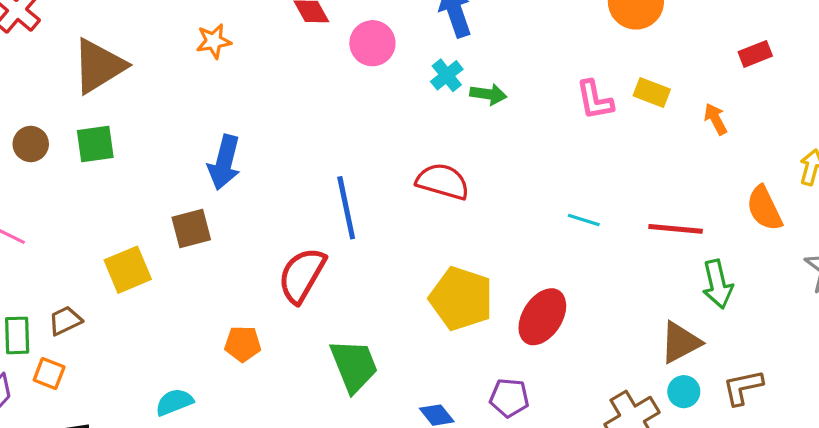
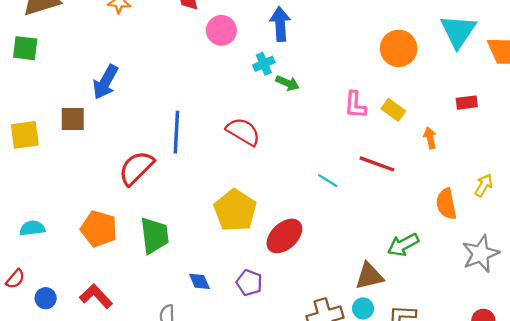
red line: (676, 229) -> (377, 164), moved
green arrow: (718, 284) -> (403, 245), turned 60
orange pentagon: (243, 344) -> (99, 229), moved, size x1.5

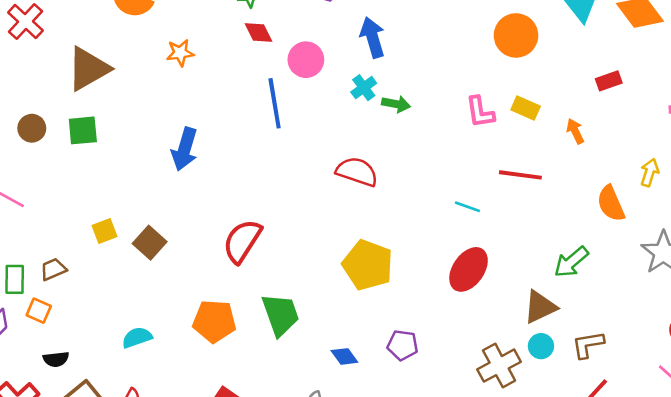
brown square: (73, 119) -> (150, 243), moved, turned -36
blue line: (176, 132) -> (275, 103), moved
yellow square: (25, 135) -> (105, 231), size x0.7
red ellipse: (284, 236) -> (469, 269), moved

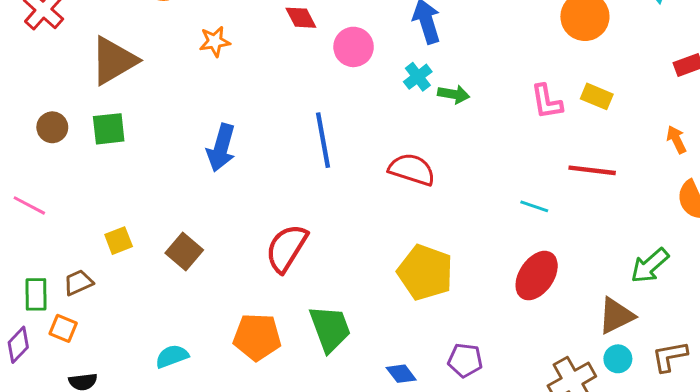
blue line: (275, 103) -> (323, 140), moved
orange arrow: (575, 131) -> (676, 139), moved
yellow square: (105, 231) -> (119, 241), moved

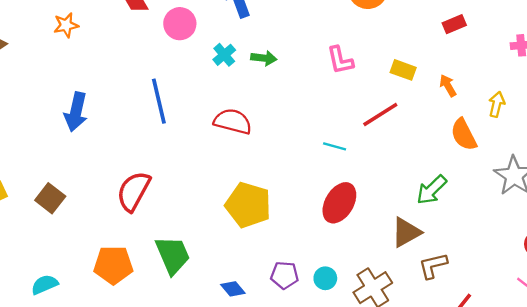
cyan cross: (418, 77) -> (224, 55), moved
yellow rectangle: (597, 96) -> (403, 70), moved
red line: (592, 170) -> (380, 114), turned -36
brown L-shape: (670, 356) -> (433, 266), moved
cyan circle: (618, 359) -> (325, 278), moved

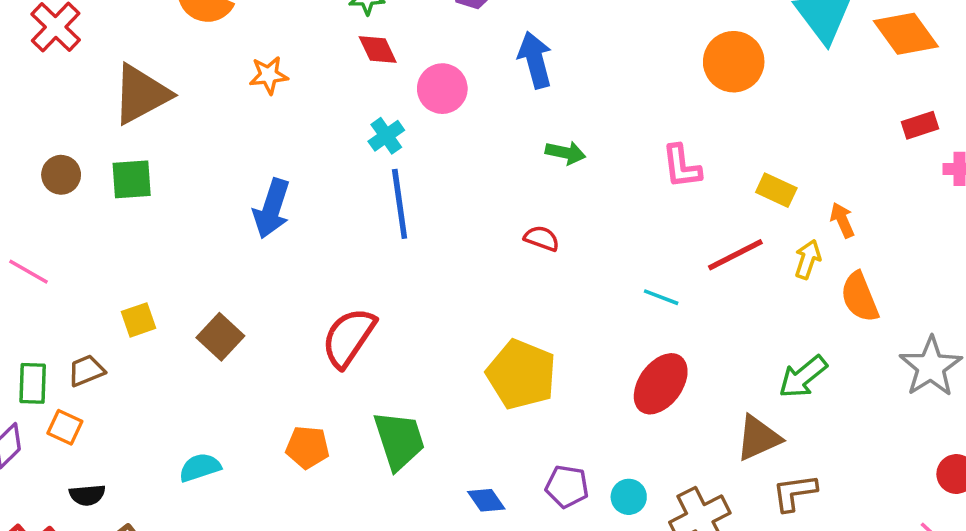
red rectangle: (454, 24) -> (920, 125), moved
cyan cross: (224, 55) -> (386, 136), moved
yellow arrow: (497, 104) -> (808, 259), moved
red semicircle: (233, 121) -> (542, 238), moved, size x0.6
orange pentagon: (113, 265) -> (307, 447), size x0.7

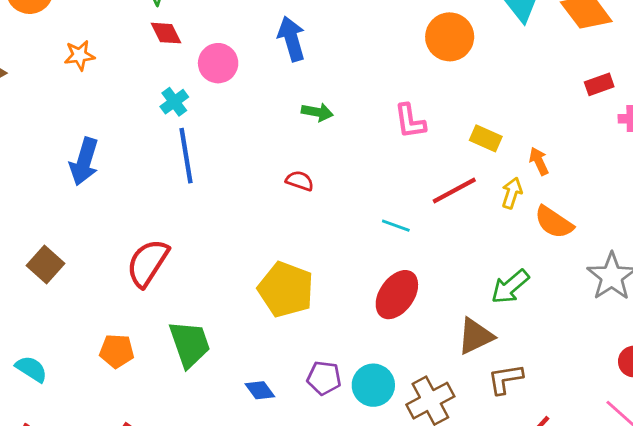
orange semicircle: (860, 297) -> (554, 222), turned -33
cyan semicircle: (200, 467) -> (31, 369), turned 52
cyan circle: (629, 497) -> (373, 385), size x1.5

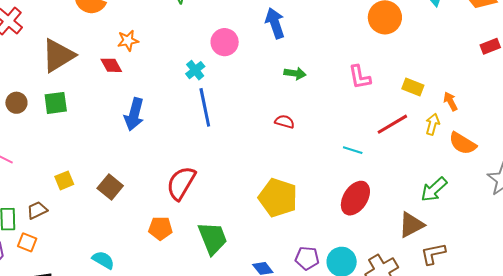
red diamond: (166, 33) -> (111, 65), moved
orange pentagon: (117, 351) -> (160, 228), moved

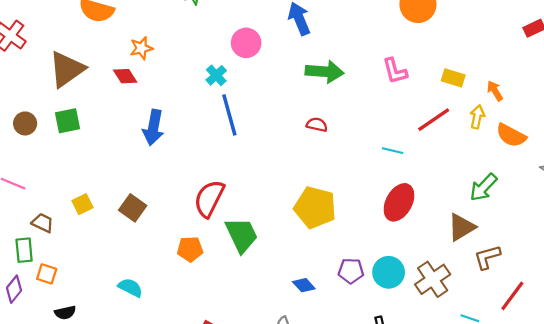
green arrow: (295, 73) -> (325, 72), size x1.6
brown trapezoid: (37, 210) -> (43, 223), moved, turned 55
green trapezoid: (213, 238) -> (242, 235), moved

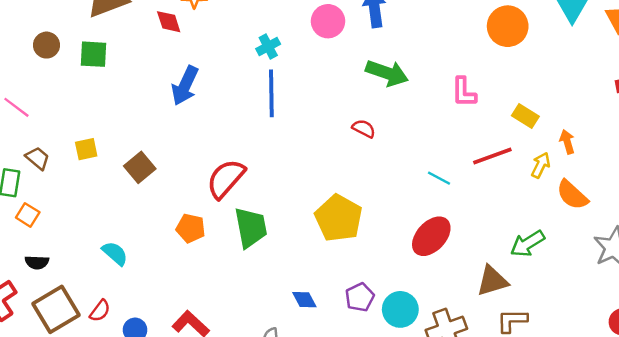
pink circle: (246, 43) -> (328, 21), moved
purple pentagon: (351, 271) -> (360, 297), turned 30

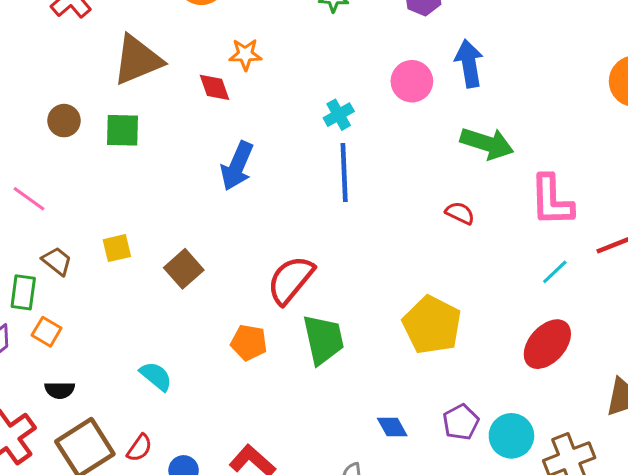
pink L-shape: (464, 92) -> (552, 200), moved, size x1.4
cyan line: (439, 178) -> (555, 272), turned -70

